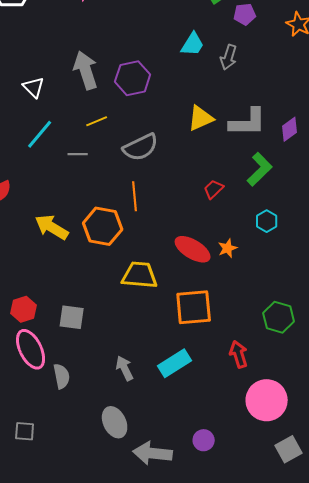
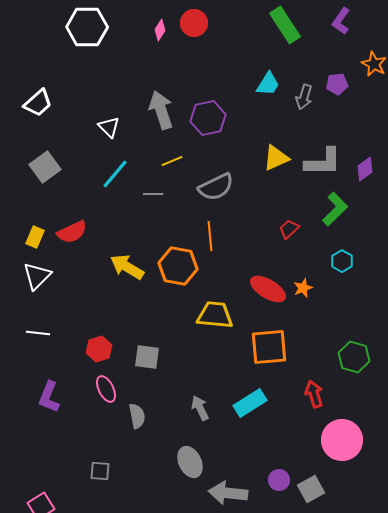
purple pentagon: (245, 14) -> (337, 84), moved
pink ellipse: (31, 349) -> (106, 389), size x0.7
gray square: (289, 449) -> (311, 489), moved

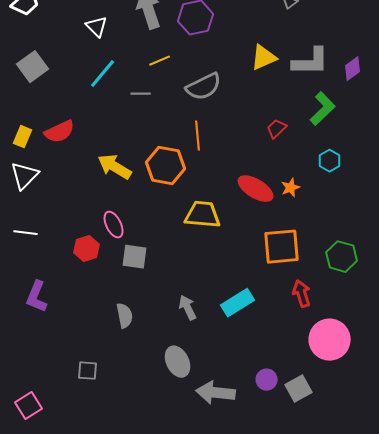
orange square: (269, 347) -> (282, 247), moved
pink ellipse: (106, 389) -> (114, 225), moved

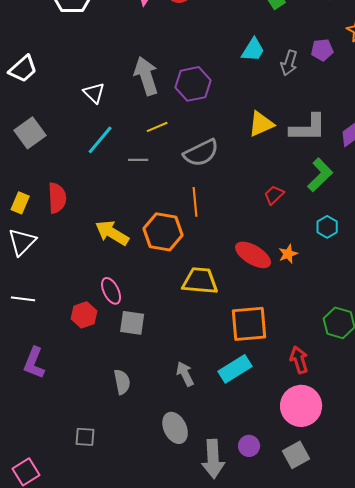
red semicircle: (60, 132) -> (57, 198), turned -68
orange square: (282, 247) -> (249, 324), moved
pink circle: (330, 340) -> (301, 406), moved
purple circle: (267, 380) -> (249, 446), moved
gray arrow: (216, 393) -> (213, 459), turned -99

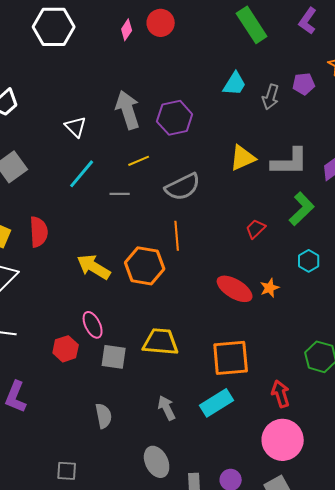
yellow trapezoid: (200, 281) -> (161, 342), moved

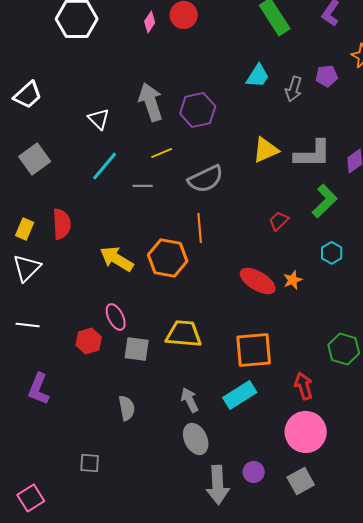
gray ellipse: (157, 462) -> (196, 439), moved

